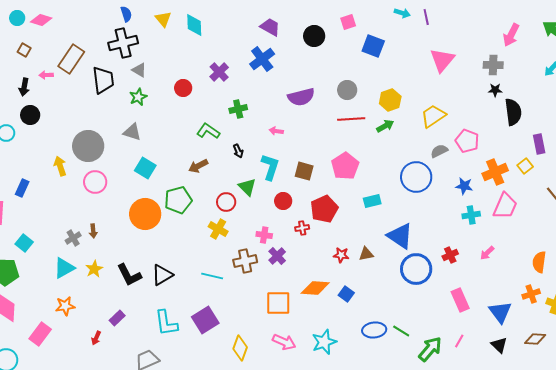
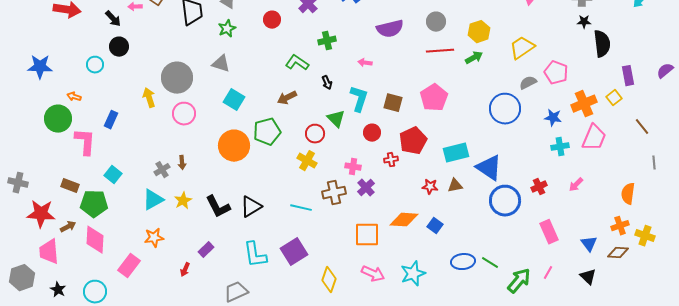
black arrow: (24, 87) -> (113, 19), turned -54
cyan rectangle: (372, 201) -> (456, 153), moved, size x1.4
blue triangle: (500, 312) -> (589, 244), size x0.7
brown diamond: (535, 339) -> (618, 253), moved

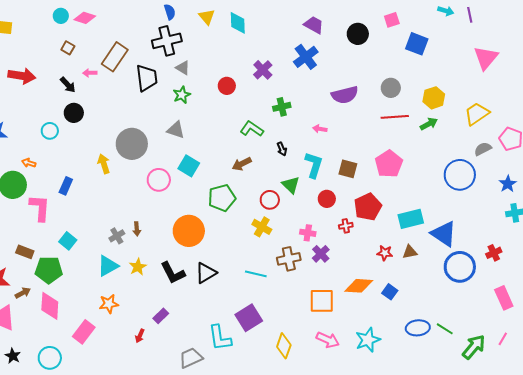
pink circle: (184, 114) -> (159, 180), moved
blue star: (553, 118) -> (508, 184), turned 30
orange circle: (234, 146) -> (189, 231), moved
cyan L-shape: (255, 255) -> (220, 338), moved

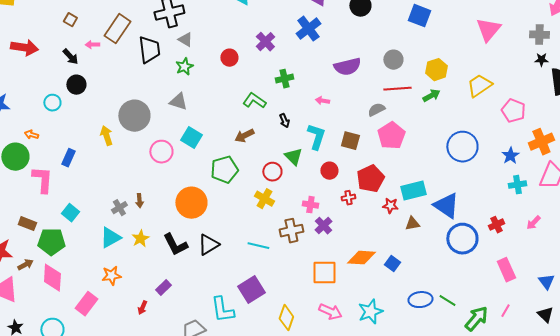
gray semicircle: (483, 149) -> (376, 110), moved
red star: (385, 253) -> (390, 206), moved

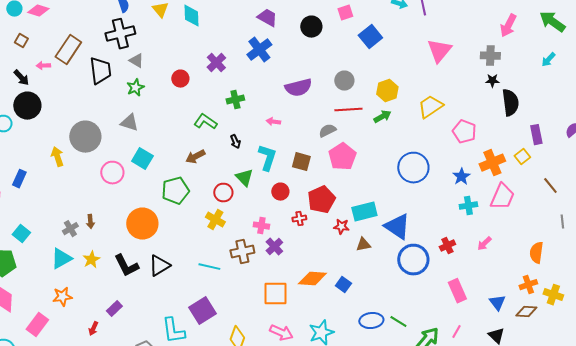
blue square: (419, 16) -> (370, 37), turned 30
black circle: (76, 85) -> (27, 106), size x1.4

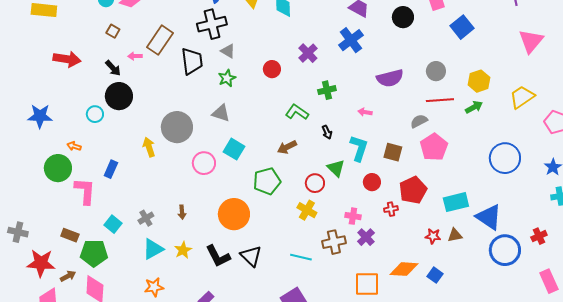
red star: (341, 227) -> (433, 236), moved
gray cross: (70, 229) -> (146, 218), moved
black triangle: (159, 266) -> (251, 256), turned -45

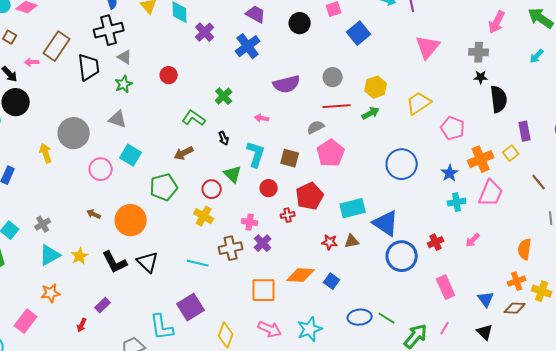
purple cross: (308, 53) -> (205, 32), moved
green cross: (327, 90) -> (224, 96), turned -30
brown arrow: (182, 212) -> (94, 214), moved, turned 120

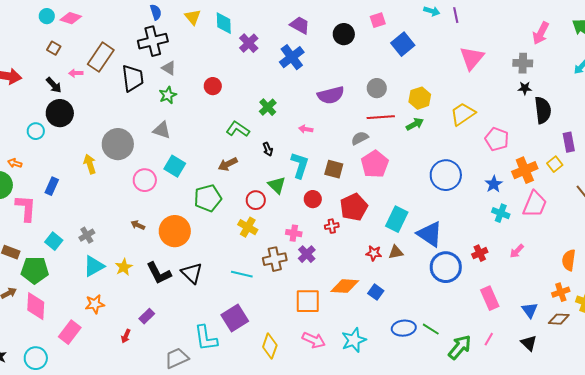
cyan cross: (457, 202) -> (501, 213), turned 30
cyan rectangle: (353, 208) -> (397, 219), turned -50

